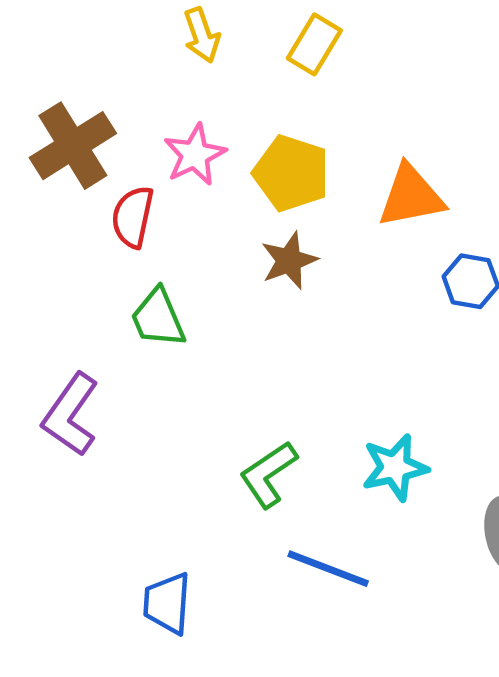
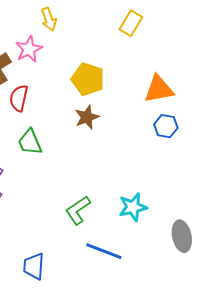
yellow rectangle: (314, 44) -> (131, 23), moved
pink star: (195, 155) -> (29, 49), moved
orange triangle: (411, 196) -> (159, 89), moved

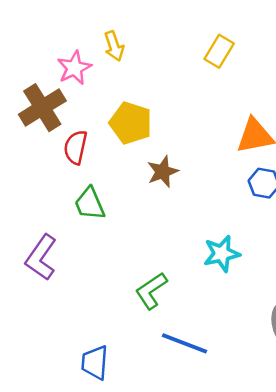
pink star: (29, 49) -> (74, 68), moved
yellow pentagon: (88, 79) -> (131, 123), moved
cyan star: (133, 207) -> (222, 254), moved

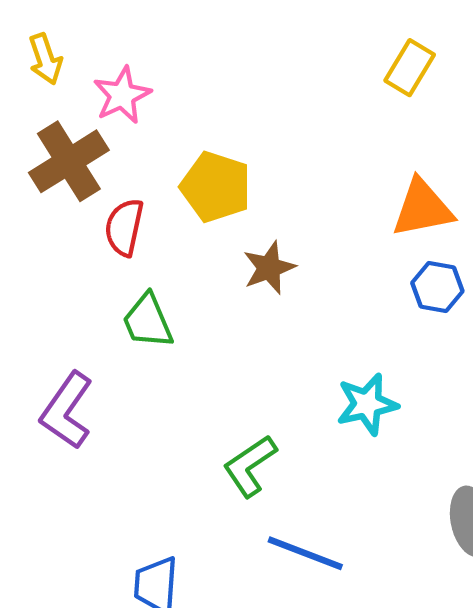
yellow arrow: (114, 46) -> (45, 59), moved
yellow rectangle: (219, 51) -> (410, 68), moved

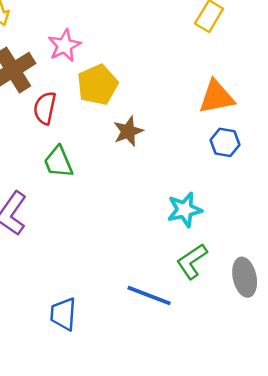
pink star: (122, 95) -> (64, 46), moved
yellow pentagon: (216, 187) -> (98, 85), turned 30
green L-shape: (250, 466) -> (192, 261), moved

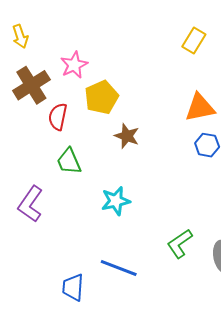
brown star: (128, 131) -> (127, 136), turned -30
cyan star: (185, 210) -> (116, 201), moved
blue line: (149, 296) -> (119, 268), moved

